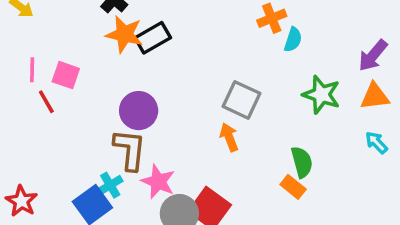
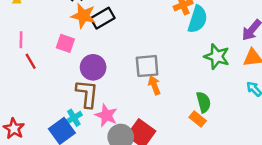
cyan semicircle: (293, 40) -> (198, 19), size x1.6
pink square: (66, 75) -> (65, 43), moved
gray square: (242, 100) -> (147, 66), moved, turned -30

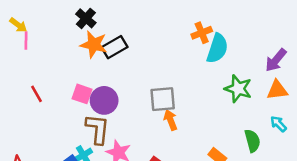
pink line: (21, 40) -> (26, 41), moved
pink square: (65, 43) -> (82, 94), moved
green semicircle: (204, 102) -> (252, 141), moved

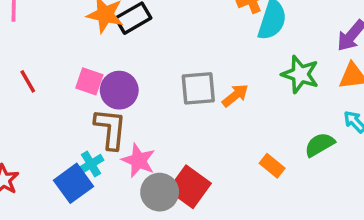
orange arrow: (170, 120) -> (235, 95), moved, turned 72
green semicircle: (252, 141) -> (320, 145), turned -105

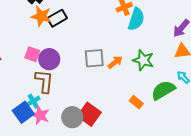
green star: (300, 74) -> (143, 60), moved
green semicircle: (320, 145) -> (163, 90), size x1.4
pink star: (139, 160) -> (40, 115), moved

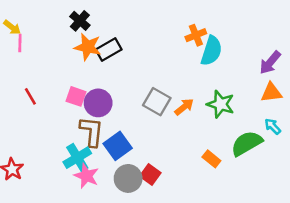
gray square: (94, 58) -> (157, 102), turned 35
cyan cross: (33, 101) -> (77, 158), size x1.5
blue square: (23, 112) -> (118, 146), moved
red square: (89, 114) -> (150, 175), size x0.7

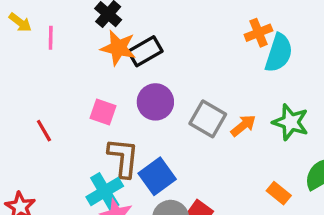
pink line: (20, 43) -> (51, 38), moved
red line: (30, 96) -> (44, 131), moved
purple circle: (98, 103) -> (155, 102), moved

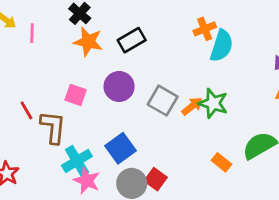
black rectangle: (145, 51) -> (132, 40), moved
green star: (291, 122) -> (213, 103), moved
brown L-shape: (123, 158) -> (53, 127), moved

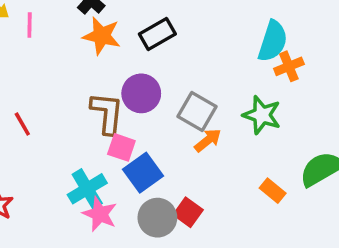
orange cross: (205, 29) -> (289, 66), moved
pink square: (76, 95) -> (121, 147), moved
orange arrow: (192, 106) -> (208, 140), moved
brown L-shape: (53, 127) -> (107, 113), moved

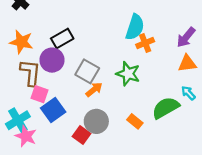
black rectangle: (157, 34) -> (62, 38), moved
orange star: (102, 36) -> (21, 42), moved
gray circle: (157, 218) -> (96, 121), moved

